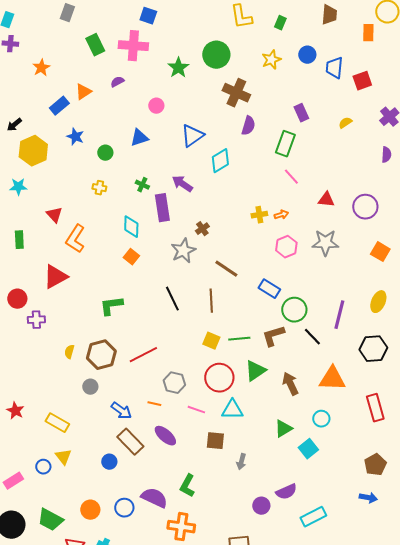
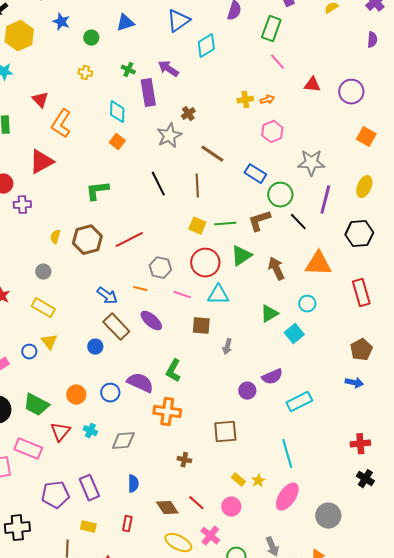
gray star: (325, 243) -> (311, 163), moved
gray circle: (90, 387) -> (43, 272), moved

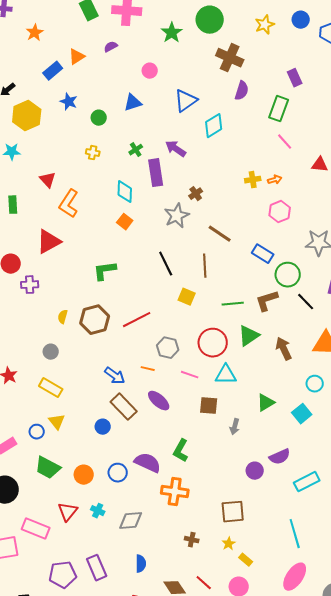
green cross: (128, 70) -> (136, 150), turned 32
yellow square: (197, 226) -> (187, 297), moved
green triangle: (269, 314) -> (266, 403), moved
green trapezoid: (36, 405) -> (48, 468), moved
yellow star: (258, 481) -> (229, 544), moved

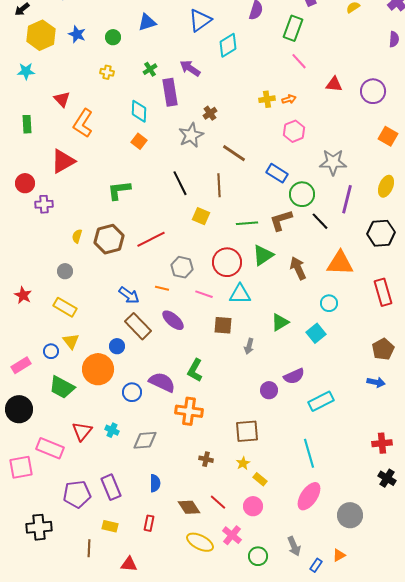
blue star: (69, 102) -> (77, 34), moved
orange circle: (84, 475) -> (98, 369), moved, size x1.6

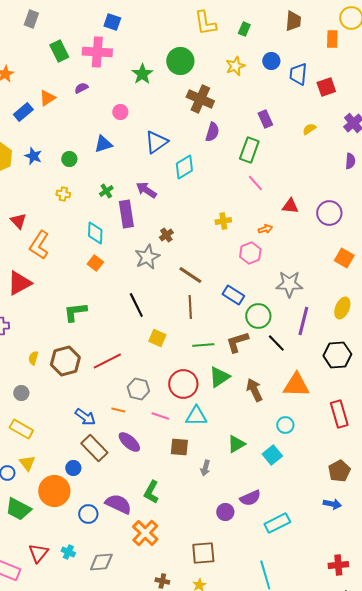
orange arrow: (289, 99) -> (265, 229), moved
brown line: (219, 185) -> (190, 307), moved
orange cross: (189, 411) -> (145, 533), turned 36

